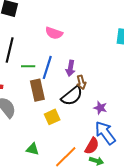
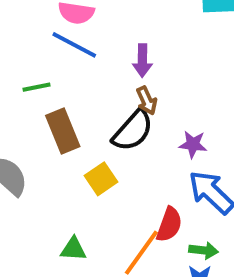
blue line: (47, 67) -> (74, 45), moved, turned -70
purple arrow: (70, 68) -> (142, 61), moved
red semicircle: (92, 146) -> (169, 225), moved

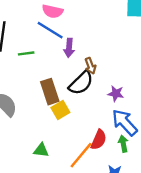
purple arrow: (142, 61) -> (69, 48), moved
brown rectangle: (63, 131) -> (50, 92), moved
green arrow: (203, 250) -> (123, 144), moved, turned -112

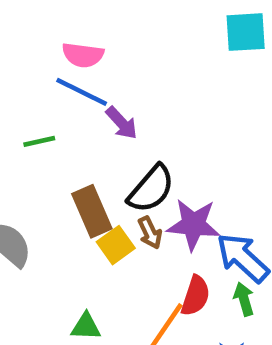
purple arrow: (69, 48) -> (122, 123), turned -42
brown arrow: (90, 66) -> (150, 233), moved
purple star: (116, 94) -> (194, 225), moved, size x1.6

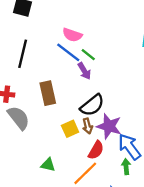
green line: (39, 141) -> (88, 55), moved, turned 40
brown rectangle: (92, 211) -> (48, 93), moved
red semicircle: (195, 296) -> (96, 150), moved

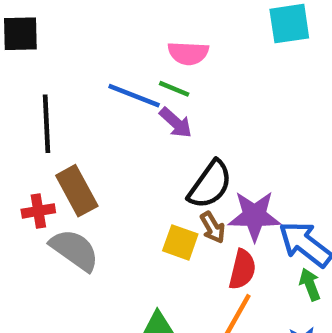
pink semicircle: (72, 35) -> (188, 53), moved
brown rectangle: (48, 93) -> (77, 191), moved
yellow square: (70, 129) -> (180, 242), turned -30

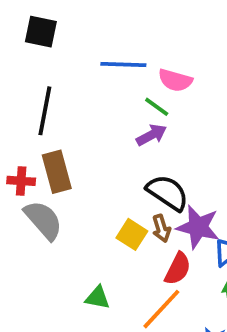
blue line: (134, 96) -> (123, 64), moved, turned -33
purple arrow: (176, 123) -> (151, 135), turned -84
black semicircle: (210, 185) -> (168, 193), turned -105

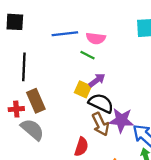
purple arrow: (151, 135) -> (97, 80), moved
brown arrow: (161, 228) -> (101, 124), size x1.5
yellow square: (132, 234) -> (83, 89), moved
red semicircle: (178, 269) -> (81, 147), moved

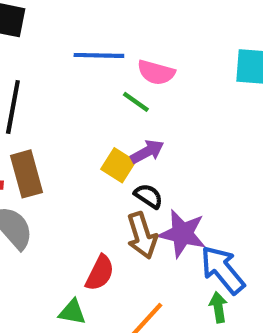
black semicircle: (101, 103) -> (149, 196), size x0.6

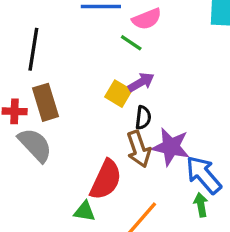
pink semicircle: (156, 72) -> (147, 19), turned -36
black semicircle: (149, 196) -> (143, 118), turned 65
red semicircle: (100, 273) -> (106, 180), size x1.4

